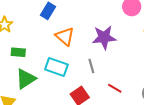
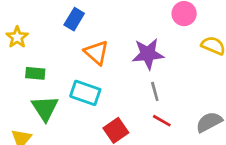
gray line: (91, 66) -> (155, 91), moved
green triangle: (26, 79) -> (45, 108), turned -30

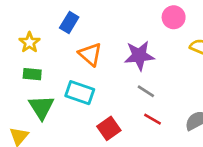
yellow star: (17, 37) -> (29, 42), moved
gray line: (155, 91) -> (146, 91), turned -42

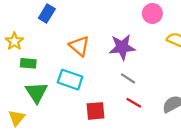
blue rectangle: (69, 23) -> (47, 14), moved
yellow star: (29, 42) -> (14, 41), moved
red square: (109, 128) -> (96, 111), turned 30

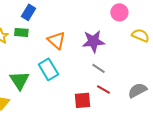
green rectangle: (28, 63) -> (21, 32), moved
cyan rectangle: (70, 80) -> (48, 69), turned 40
red square: (96, 111) -> (82, 100), moved

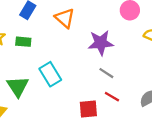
green rectangle: (21, 32) -> (23, 42), moved
orange triangle: (56, 40) -> (65, 18), moved

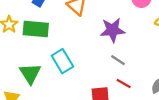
green rectangle: (23, 42) -> (36, 29), size x1.6

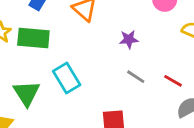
purple star: (112, 30) -> (129, 39), size x0.6
red line: (124, 83) -> (173, 81), moved

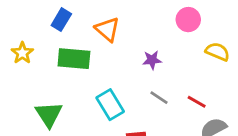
green rectangle: (33, 38) -> (74, 59), moved
cyan rectangle: (67, 78) -> (110, 105), moved

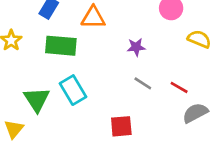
orange triangle: (107, 29) -> (93, 18), turned -40
cyan rectangle: (110, 105) -> (73, 90), moved

